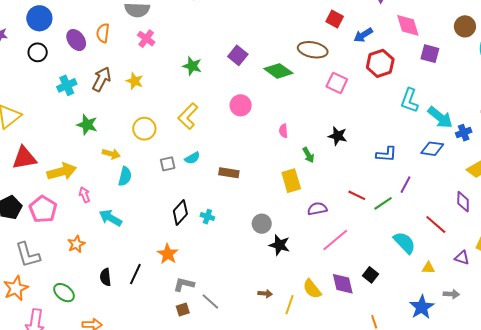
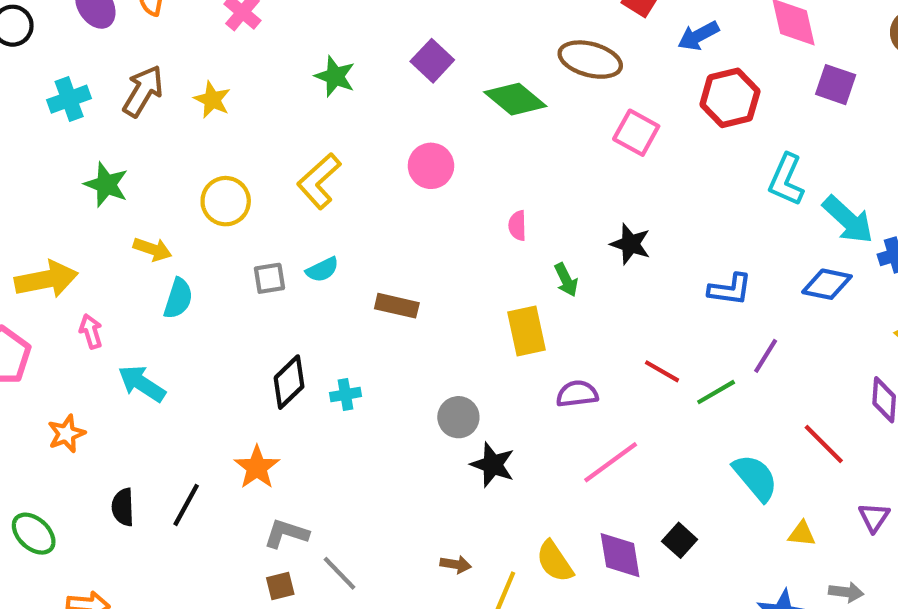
cyan cross: (207, 217) -> (346, 395), turned -32
purple triangle: (462, 258) -> (874, 517), turned 42

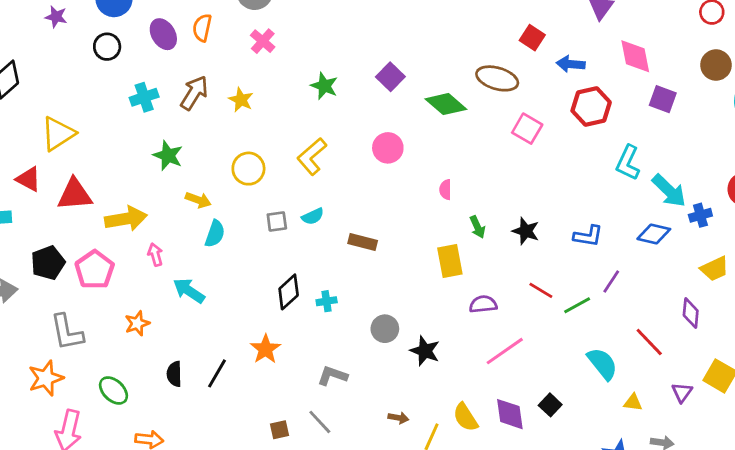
blue arrow: (698, 36) -> (571, 64), turned 32
black star: (630, 244) -> (526, 231), moved
gray circle: (458, 417) -> (385, 329), moved
gray L-shape: (286, 534) -> (332, 376), moved

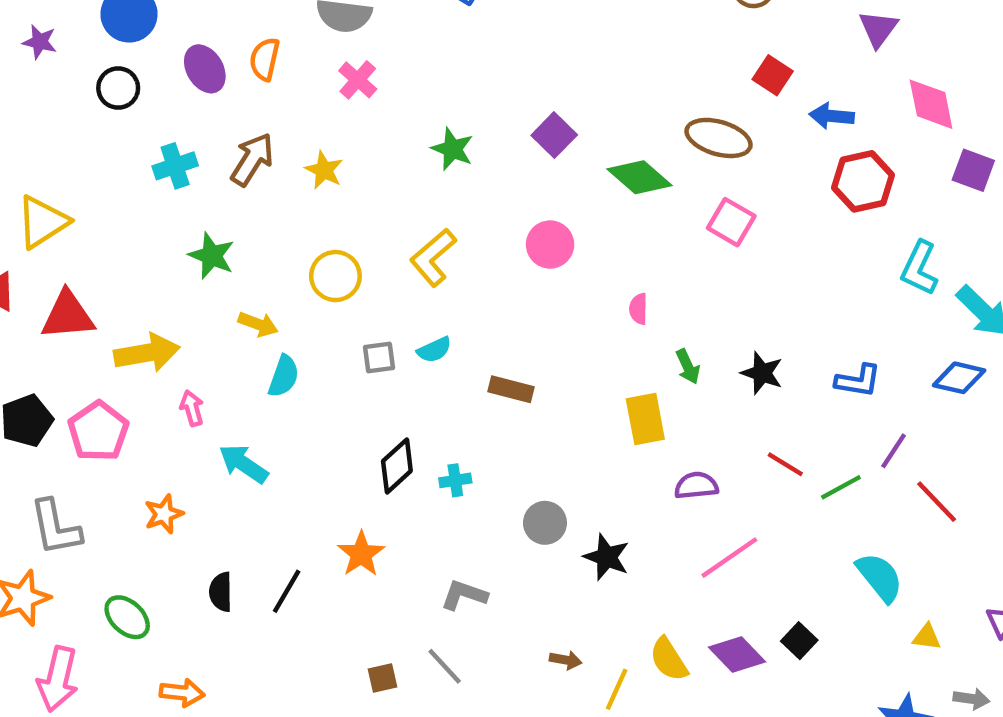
pink square: (527, 129) -> (731, 222), moved
red line: (649, 342) -> (937, 502), moved
purple diamond: (510, 414) -> (737, 655), turned -36

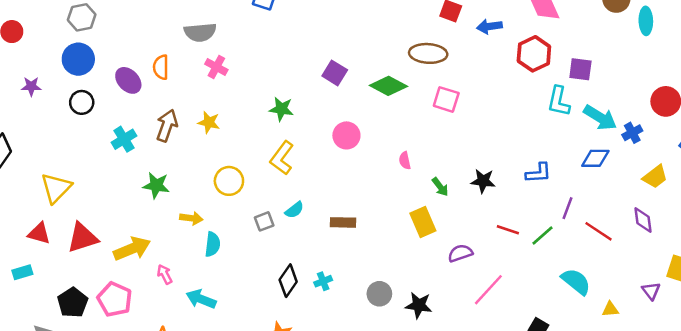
green star: (452, 149) -> (281, 109), moved
purple square: (973, 170) -> (580, 69), moved
red hexagon: (863, 181) -> (534, 54), moved

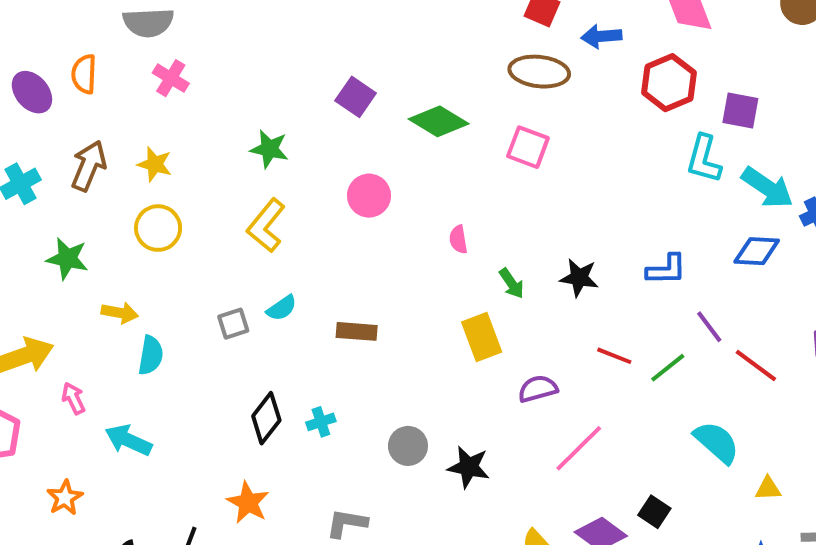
brown ellipse: (428, 53) -> (539, 72), moved
yellow circle: (229, 181) -> (158, 228), moved
purple line: (568, 208) -> (709, 327), turned -60

